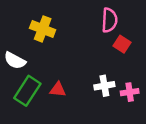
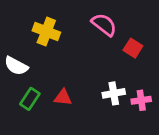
pink semicircle: (109, 20) -> (104, 25), moved, turned -55
green rectangle: (27, 91) -> (30, 99), size x0.7

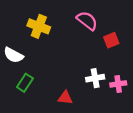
red square: (133, 48) -> (111, 40), turned 35
red triangle: (63, 98) -> (65, 98), moved

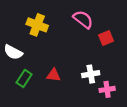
pink cross: (118, 84) -> (107, 89), moved
red triangle: (65, 98) -> (54, 75), moved

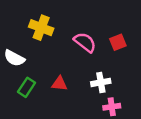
pink semicircle: (83, 19) -> (85, 42), moved
pink cross: (107, 89) -> (112, 107), moved

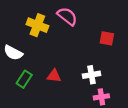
pink semicircle: (85, 42) -> (67, 16), moved
red square: (118, 42) -> (107, 38), turned 32

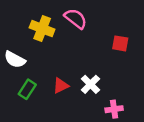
white cross: (91, 75) -> (90, 84), moved, turned -35
red triangle: (54, 76) -> (61, 86), turned -32

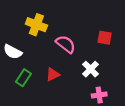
pink semicircle: (76, 19) -> (66, 44), moved
white cross: (90, 84) -> (91, 69), moved

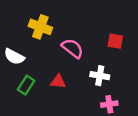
white cross: (91, 69) -> (100, 76), turned -35
red triangle: (53, 74) -> (58, 82), turned 32

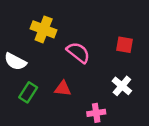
white cross: (100, 76) -> (122, 86), moved, turned 30
pink cross: (109, 104) -> (96, 113), moved

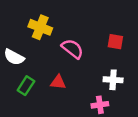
white cross: (122, 86) -> (113, 80), turned -36
pink cross: (96, 113) -> (100, 105), moved

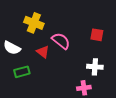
red triangle: (58, 82) -> (43, 52), moved, turned 32
green rectangle: (26, 86) -> (22, 72), turned 42

